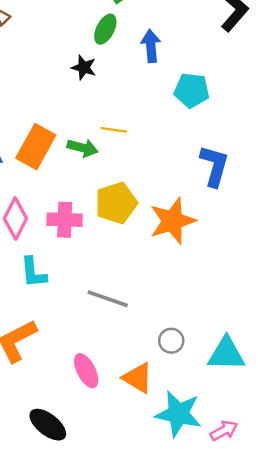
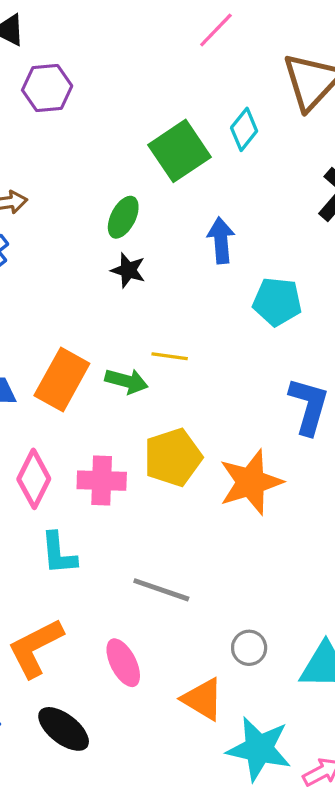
green ellipse: (105, 29) -> (123, 217), moved
pink ellipse: (86, 371) -> (123, 663), moved
black ellipse: (48, 425) -> (64, 729), moved

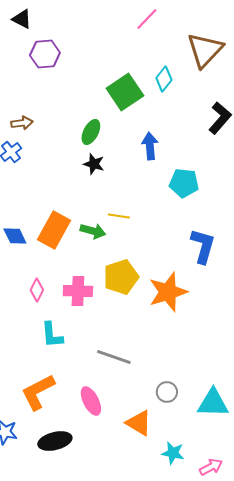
pink diamond: (34, 479) -> (37, 290), size x0.7
black ellipse: (64, 729) -> (55, 441), turned -52
cyan star: (259, 749) -> (173, 453), size x0.6

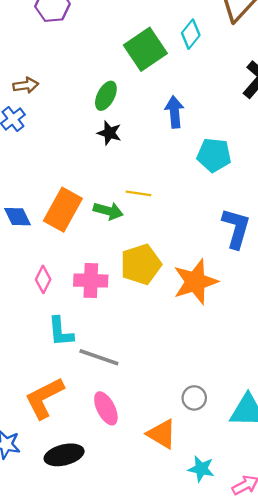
gray line: (114, 357) -> (99, 357), moved

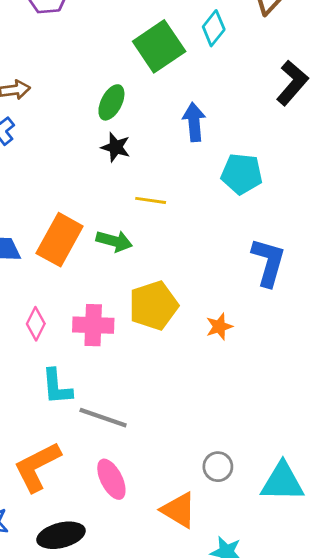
yellow line: (138, 193) -> (151, 200), moved
orange star: (195, 282) -> (219, 327), size x0.5

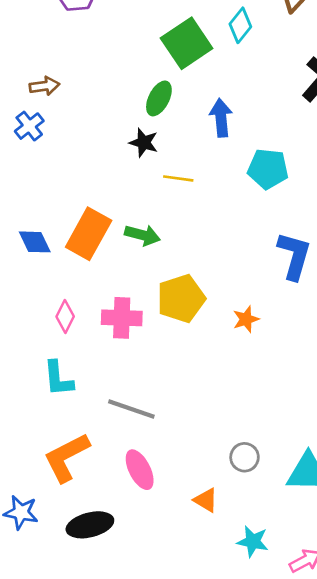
green ellipse: (111, 102) -> (159, 98), moved
yellow line: (151, 200) -> (178, 178), moved
cyan L-shape: (57, 387) -> (58, 379), moved
orange triangle: (179, 510) -> (206, 500), size x0.7

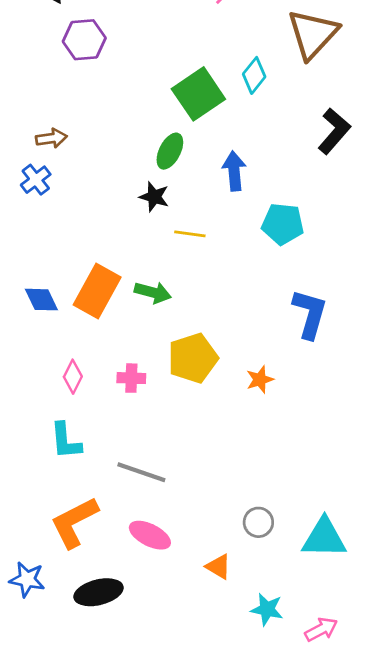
pink cross: (122, 318) -> (131, 378), size x0.7
pink ellipse: (140, 470) -> (150, 535), turned -36

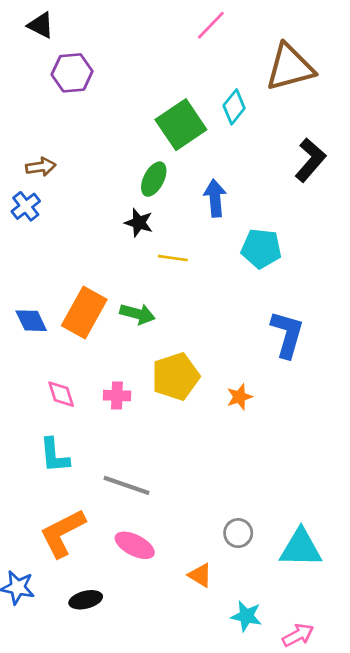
brown triangle: (313, 34) -> (290, 67), turned 32
pink diamond: (73, 377) -> (61, 394), turned -44
black ellipse: (99, 592) -> (86, 600), size x0.7

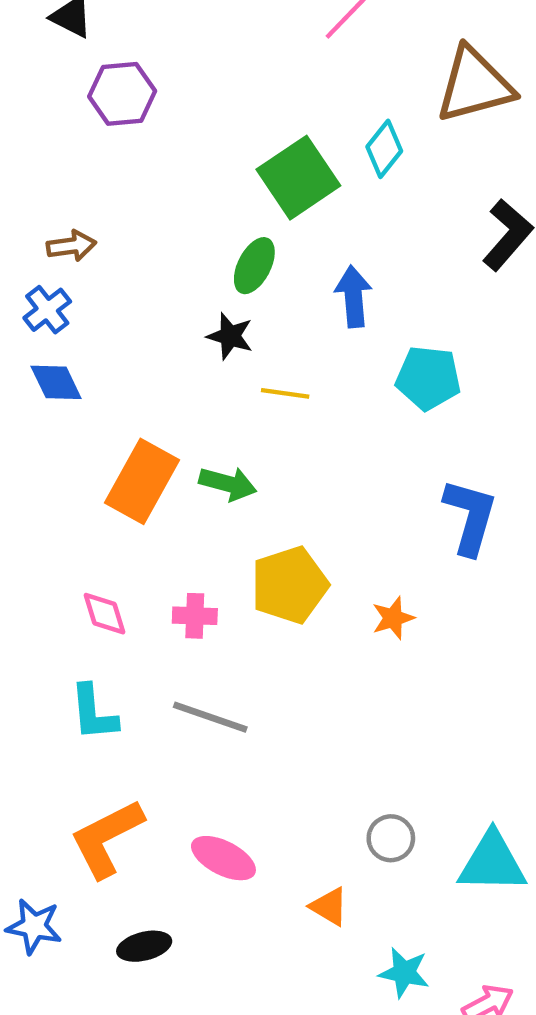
blue diamond: (31, 321) -> (56, 382), moved
gray line: (127, 485) -> (210, 717), moved

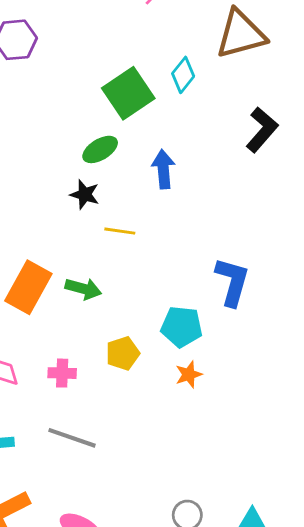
green ellipse: (254, 266) -> (100, 149), turned 32
cyan pentagon: (428, 378) -> (182, 327), moved
blue L-shape: (470, 517) -> (232, 282), moved
yellow pentagon: (290, 585) -> (123, 353), size x0.7

